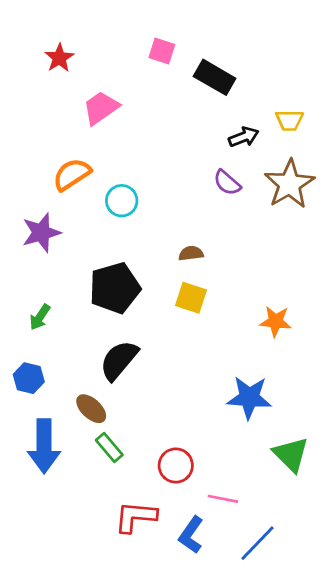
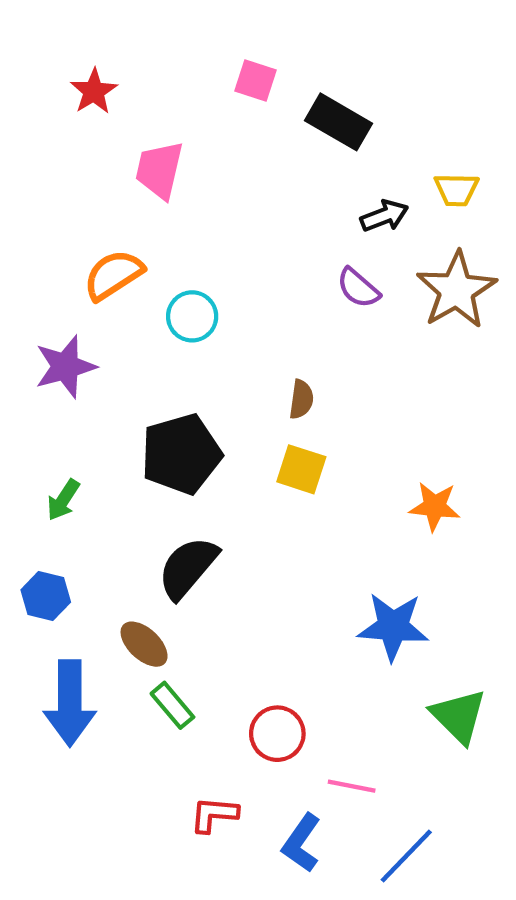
pink trapezoid: (101, 108) -> (159, 170), turned -42
brown semicircle: (191, 253) -> (301, 399), turned 105
red L-shape: (136, 517) -> (214, 815), size x0.7

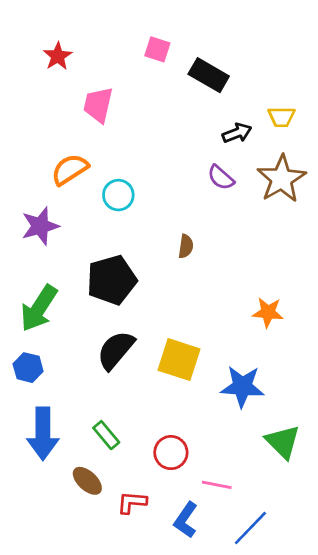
yellow square: (301, 469) -> (179, 360), moved, size x1.4
green arrow: (63, 500) -> (39, 308), size x1.8
brown ellipse: (144, 644) -> (87, 481), moved

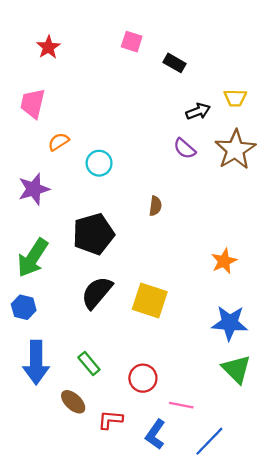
black rectangle: (209, 75) -> (174, 63), size x0.7
pink trapezoid: (98, 105) -> (33, 104), moved
orange semicircle: (70, 169) -> (59, 142), size x0.7
orange star: (268, 312) -> (224, 261), turned -30
blue star: (242, 386) -> (230, 323), moved

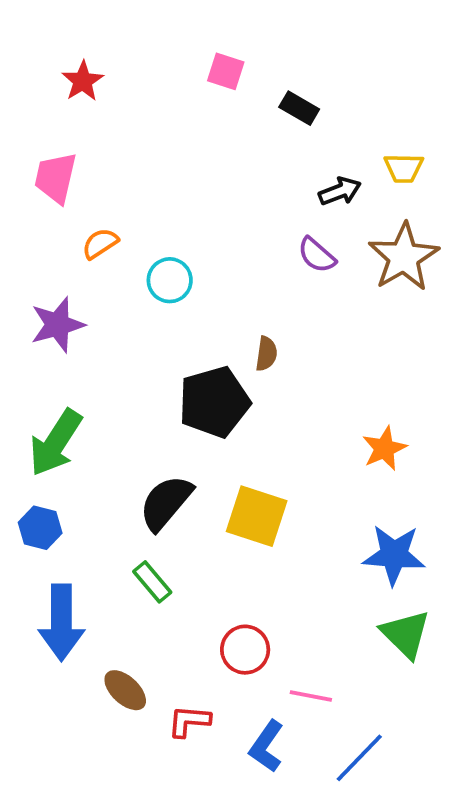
black pentagon: (93, 234) -> (214, 402), moved
green rectangle: (89, 364) -> (152, 582), moved

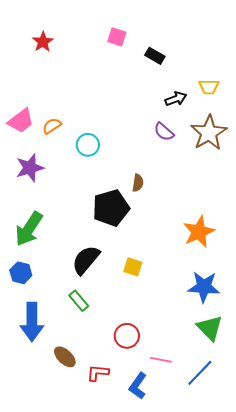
pink trapezoid: (56, 178) -> (21, 121), moved, turned -140
orange star: (384, 448) -> (199, 232), size x1.4
yellow square: (257, 516) -> (133, 267), size x0.6
blue line: (359, 758) -> (200, 373), moved

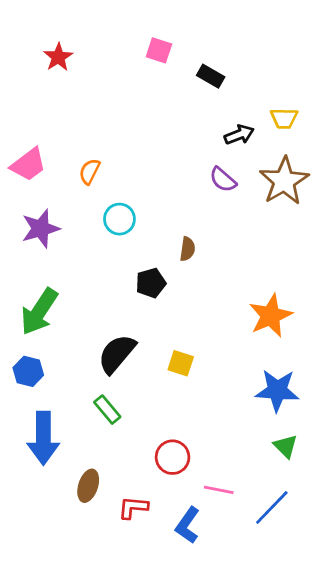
orange semicircle: (52, 126) -> (90, 171), moved, turned -30
cyan circle: (88, 145) -> (119, 219), moved
black pentagon: (111, 208) -> (151, 283), size x0.6
green triangle: (210, 328) -> (285, 446), size x0.7
brown ellipse: (65, 357) -> (88, 486), turned 65

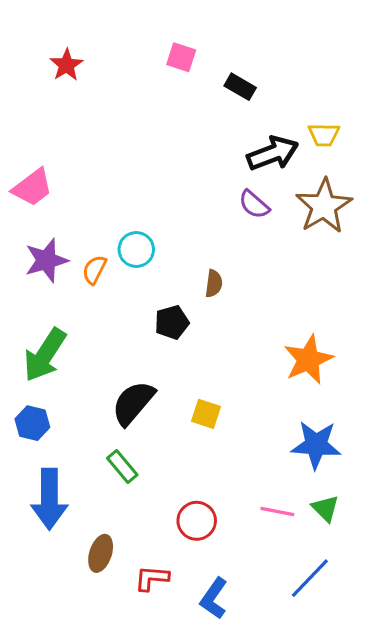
black arrow: (239, 135) -> (273, 153), size x1.5
orange semicircle: (90, 171) -> (94, 270), moved
pink line: (219, 490) -> (277, 511), moved

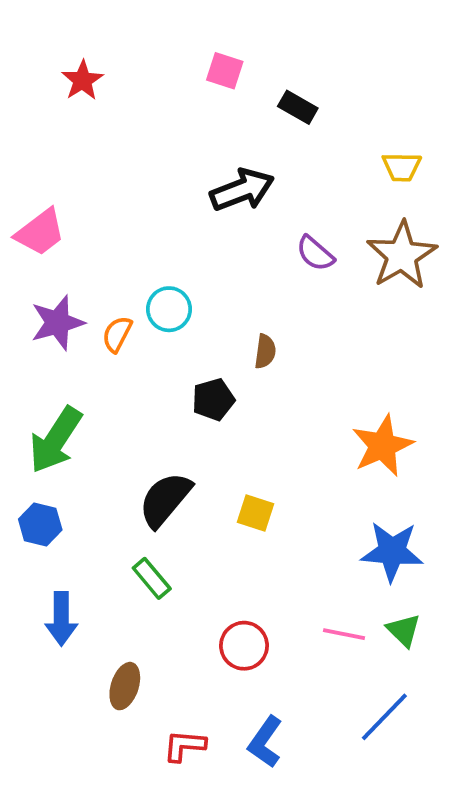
black arrow: (273, 153) -> (242, 190), moved
blue arrow: (49, 499) -> (61, 619), size x0.7
red L-shape: (152, 578) -> (184, 746), moved

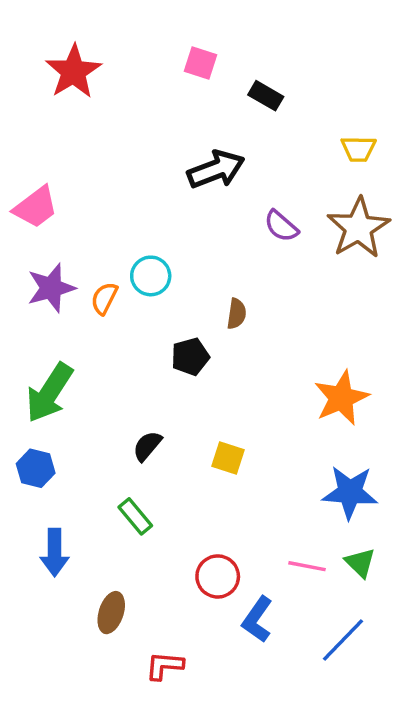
red star: (82, 80) -> (73, 72), size x1.5
black semicircle: (165, 500) -> (147, 446), size x0.6
blue L-shape: (265, 742) -> (257, 619), moved

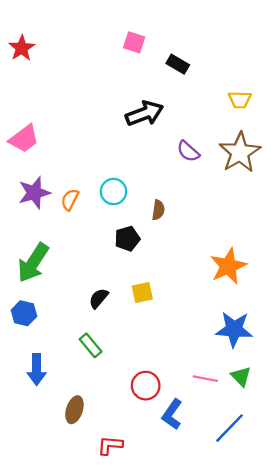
red star: (73, 72) -> (22, 48), moved, size x0.7
cyan circle: (151, 276) -> (114, 192), moved
yellow square: (228, 458) -> (142, 293), moved, turned -30

